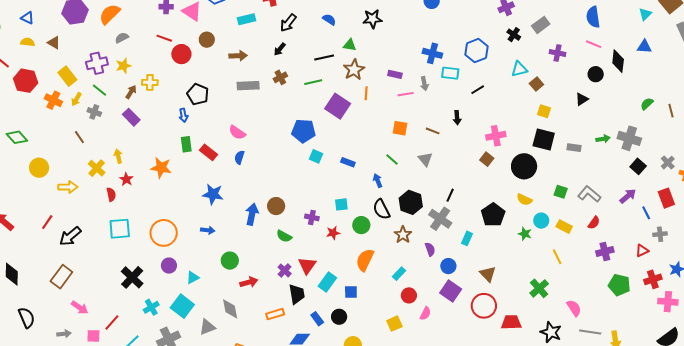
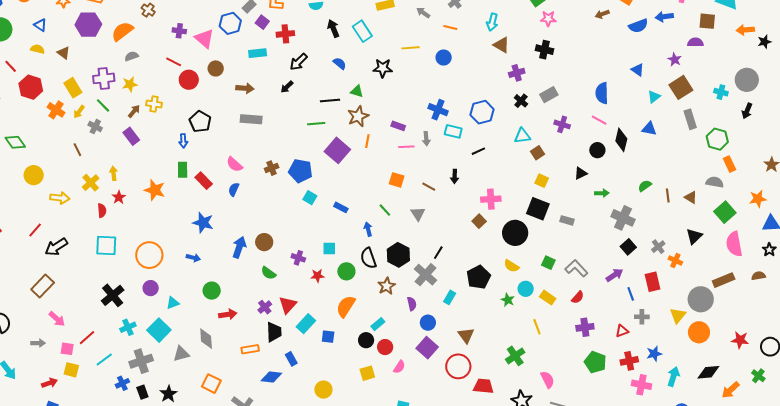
brown cross: (280, 77) -> (272, 168), moved
green arrow: (603, 139) -> (602, 193), moved
black circle: (339, 317) -> (366, 340), moved

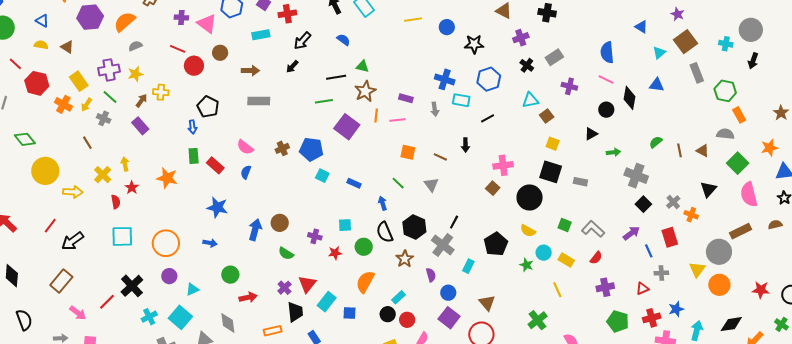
black star: (383, 68) -> (474, 44), moved
pink line: (406, 147) -> (397, 120), moved
yellow circle: (34, 175) -> (45, 171), size x1.4
red line: (87, 338) -> (107, 302), moved

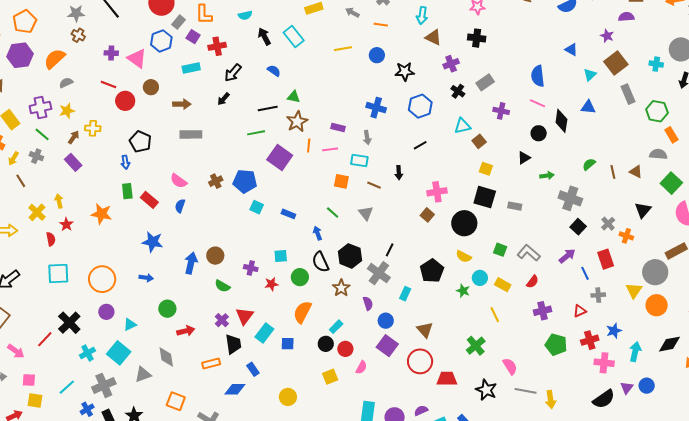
cyan rectangle: (461, 100) -> (359, 160), moved
yellow arrow: (87, 105) -> (13, 158), moved

